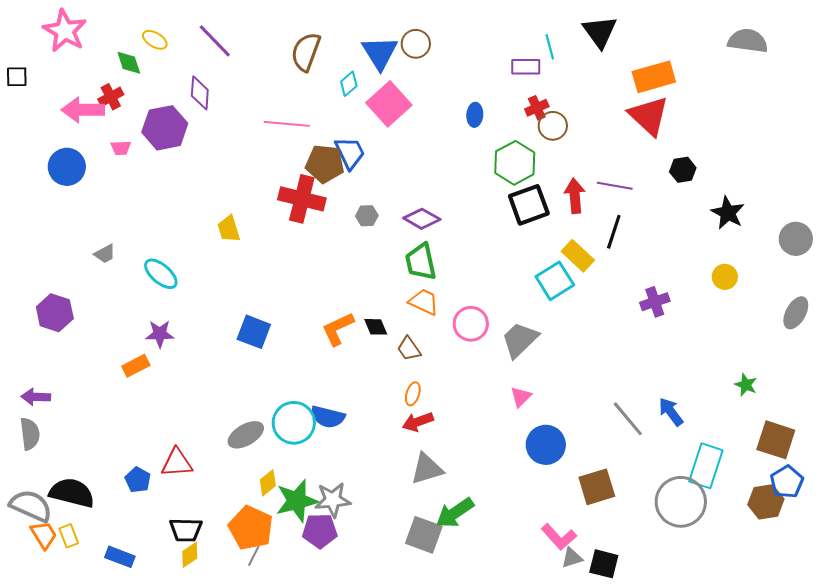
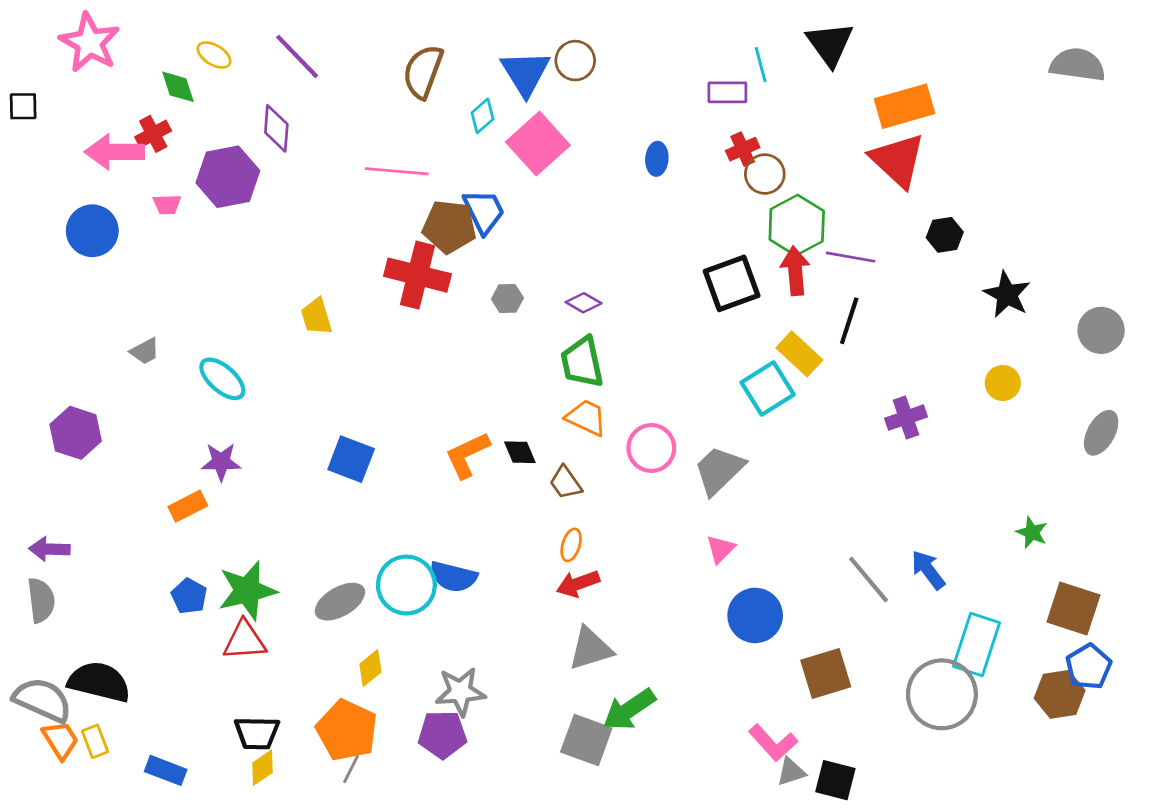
gray semicircle: (748, 41) -> (1078, 65), moved
green hexagon: (515, 163) -> (797, 225), moved
purple diamond: (422, 219) -> (584, 303), size x0.7
blue pentagon: (138, 480) -> (189, 596), moved
green star: (297, 501) -> (247, 591), moved

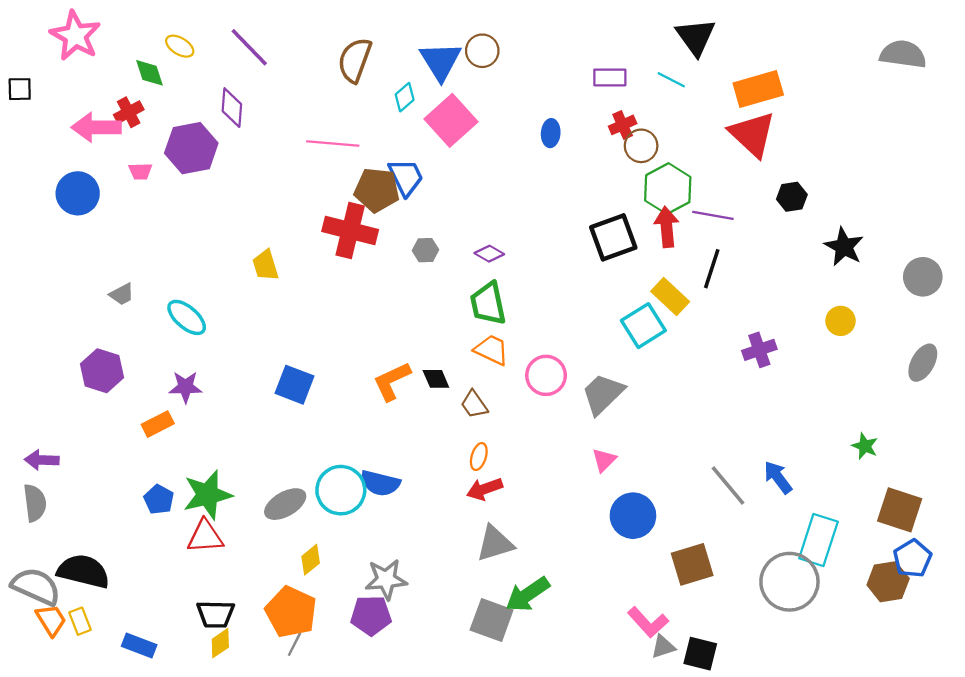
cyan line: (761, 65) -> (671, 80), moved, turned -48
purple hexagon: (76, 433) -> (102, 371), moved

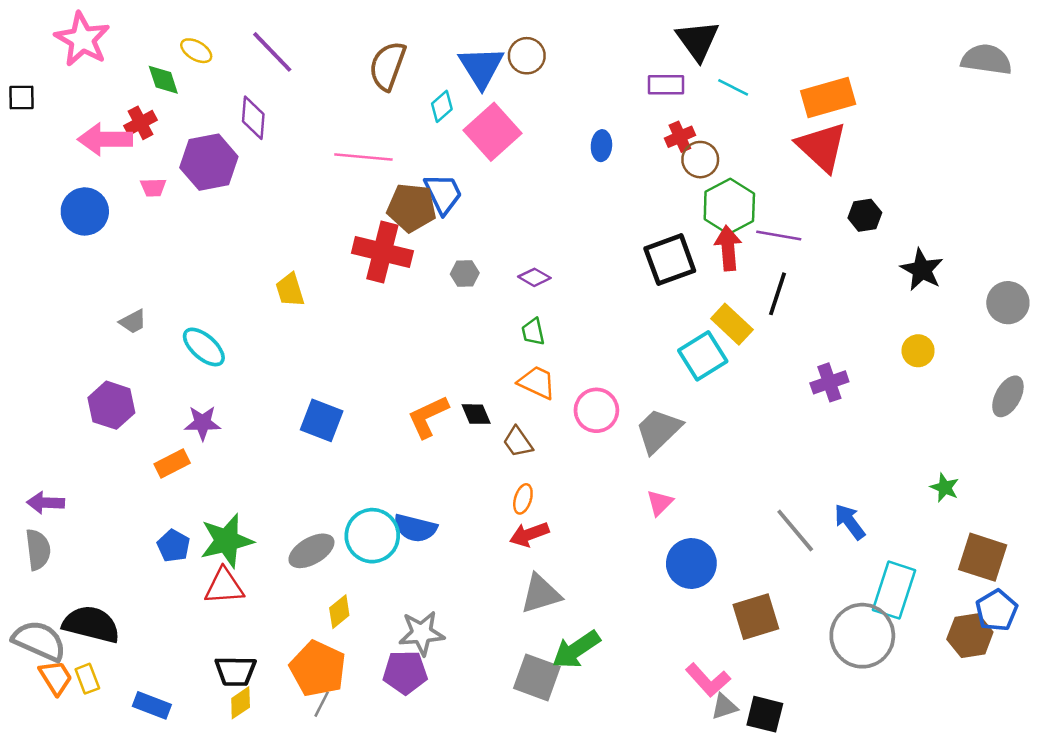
black triangle: (696, 37) -> (698, 41), moved
green trapezoid: (488, 304) -> (533, 332), size x0.6

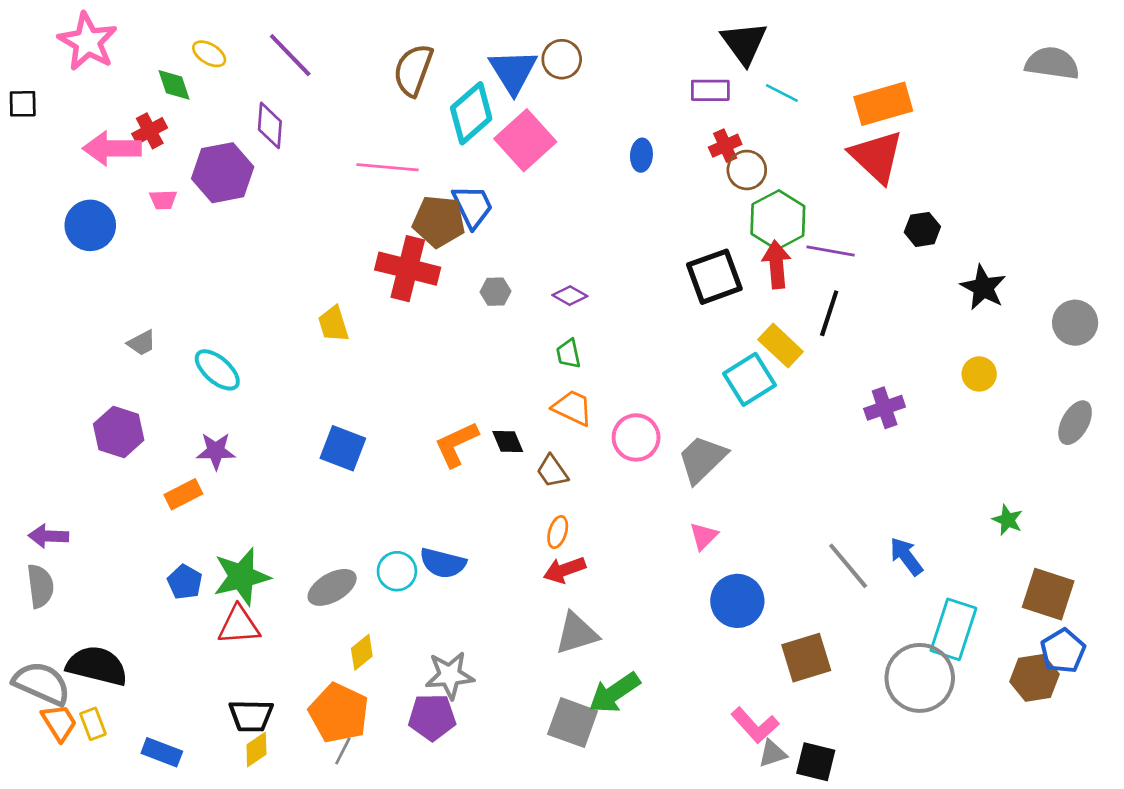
cyan diamond: (442, 106) -> (471, 113), size x1.8
yellow trapezoid: (290, 290) -> (333, 324), moved
cyan circle: (372, 536) -> (397, 571), size x0.7

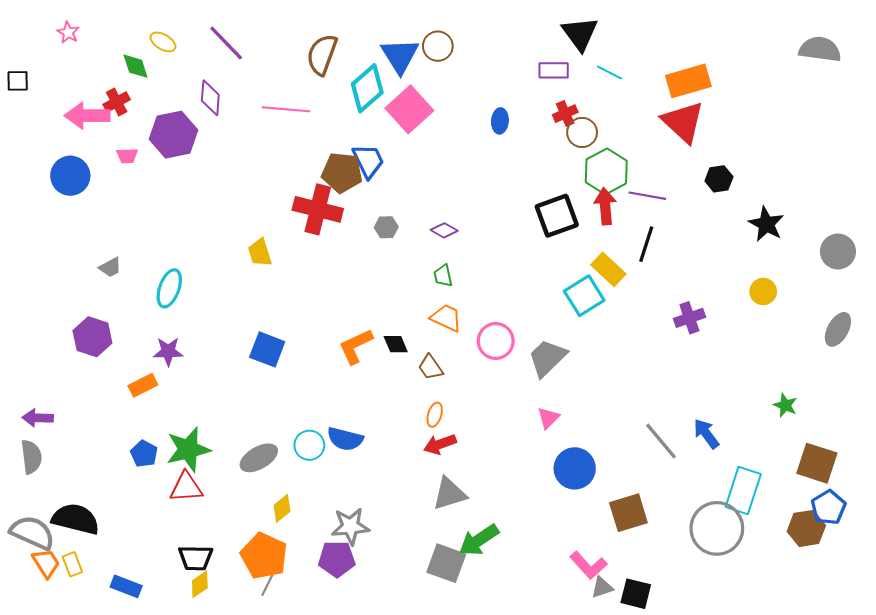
pink star: (88, 42) -> (68, 32), size x0.5
pink line: (387, 167) -> (286, 109), moved
cyan ellipse: (217, 370) -> (169, 288), turned 69

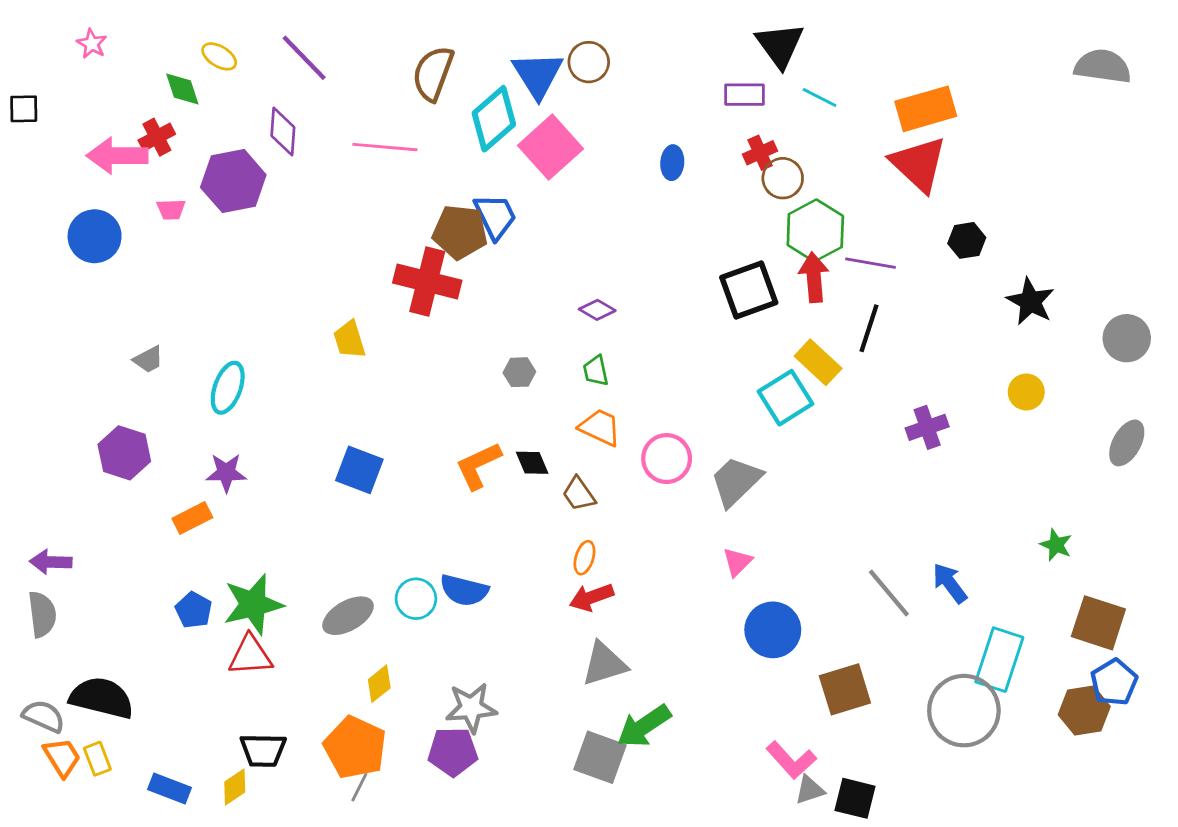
gray hexagon: (386, 227) -> (519, 372), moved
gray semicircle: (32, 533) -> (44, 716), size x0.7
yellow diamond: (200, 584) -> (235, 787), moved

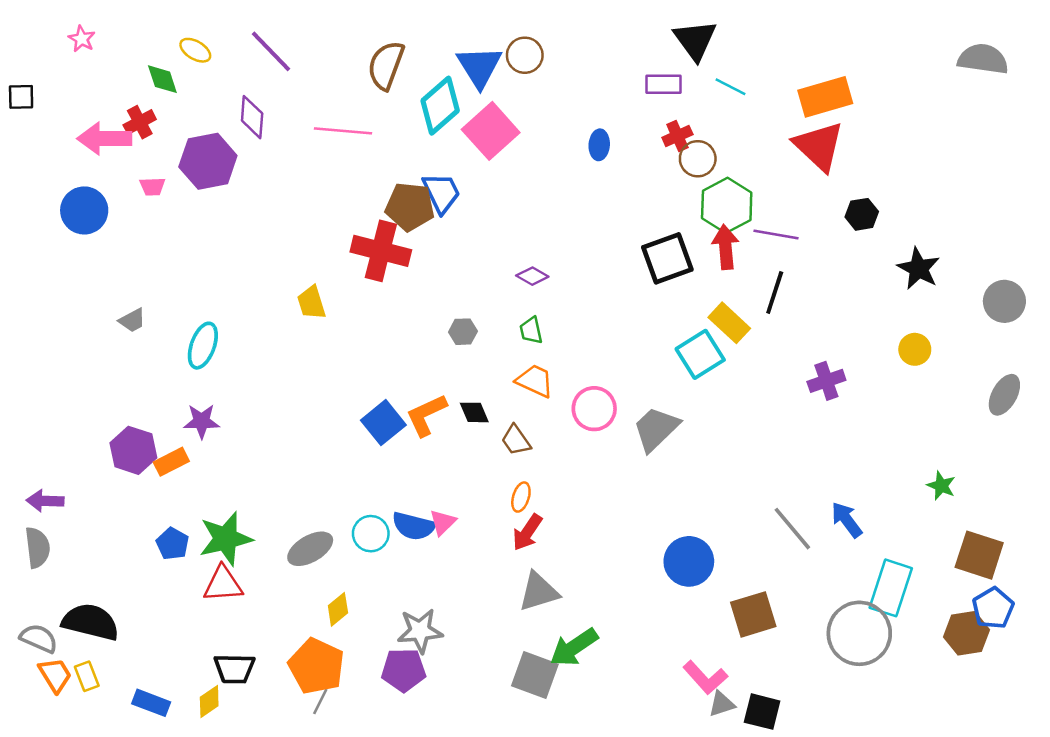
purple hexagon: (124, 453) -> (133, 450), moved
blue square: (359, 470) -> (383, 423), moved, turned 30
pink triangle: (737, 562) -> (443, 522), moved
red arrow: (592, 597) -> (527, 532), turned -36

